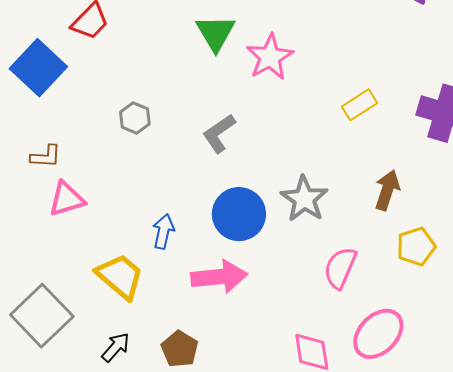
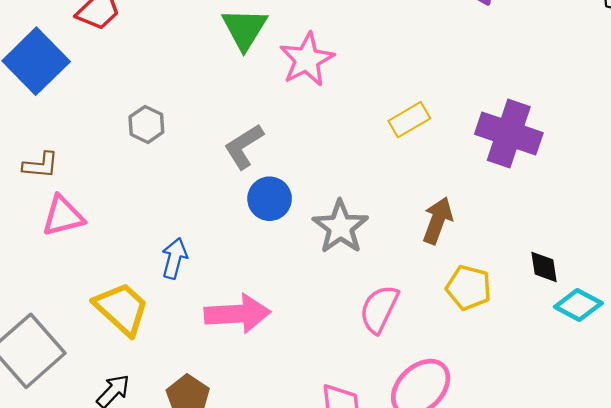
blue circle: (239, 214) -> (270, 199), moved, size x0.7
yellow pentagon: (416, 246) -> (469, 288), turned 30

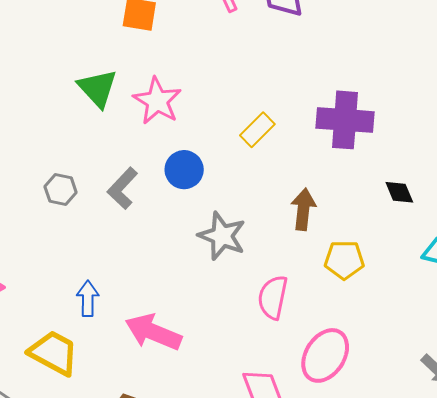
gray hexagon: (146, 124) -> (61, 189), moved
blue circle: (270, 199) -> (184, 170), moved
black diamond: (544, 267) -> (399, 192), moved
pink arrow: (237, 314) -> (153, 332), turned -140

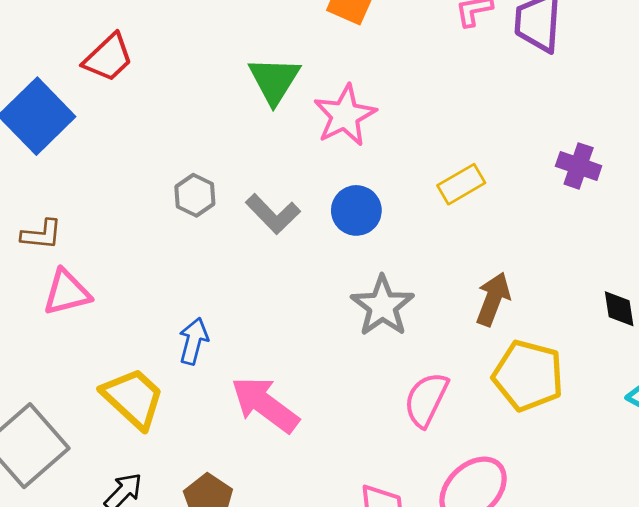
purple cross: (345, 120) -> (579, 166), moved, size x0.6
gray L-shape: (122, 188) -> (273, 214), turned -102
yellow pentagon: (344, 260) -> (528, 376), size x1.4

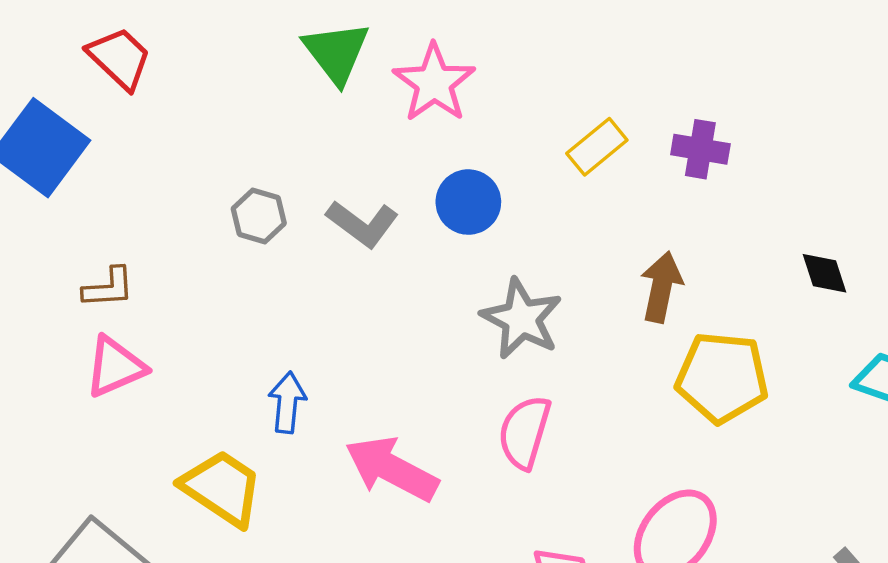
red trapezoid: (108, 58) -> (120, 58), turned -84
purple cross: (579, 166) -> (700, 149), moved
brown L-shape: (41, 235) -> (108, 288), moved
pink semicircle: (426, 400) -> (525, 432), moved

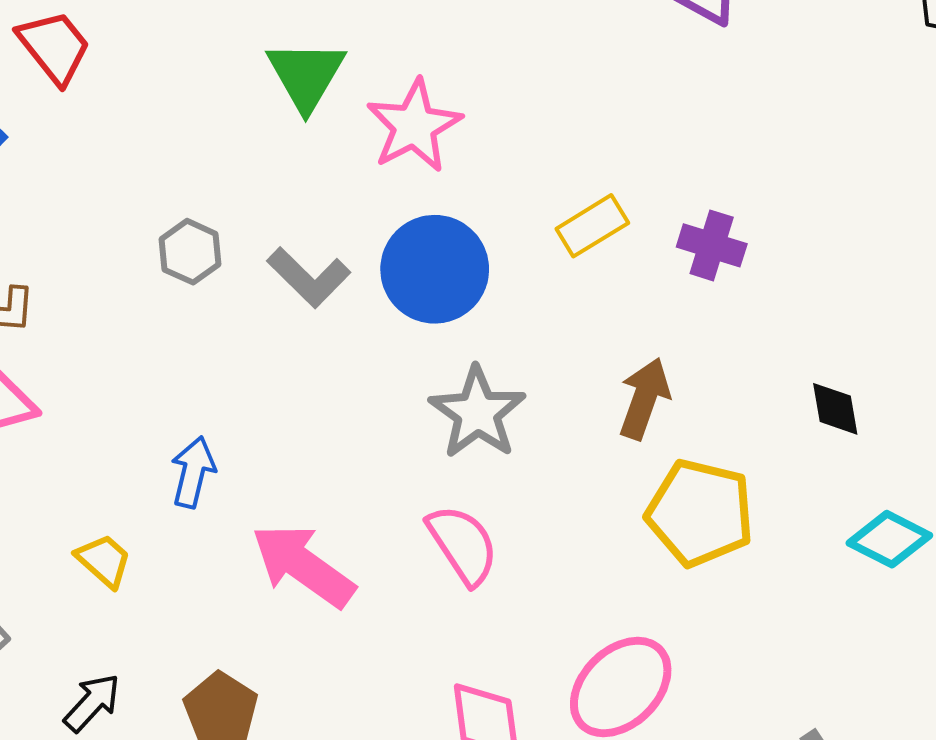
blue circle: (468, 202) -> (435, 269), size x1.4
pink semicircle: (525, 432) -> (463, 545), turned 122
yellow trapezoid: (222, 488) -> (104, 560), size x0.6

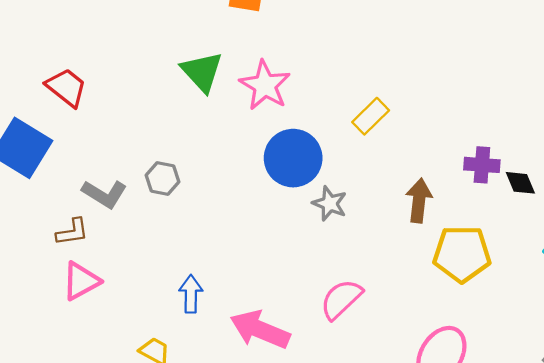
purple cross: (712, 245) -> (482, 165), moved
gray L-shape: (309, 277) -> (104, 194), moved
gray star: (477, 413) -> (330, 204), moved, size x0.7
pink semicircle: (463, 545) -> (341, 299), turned -87

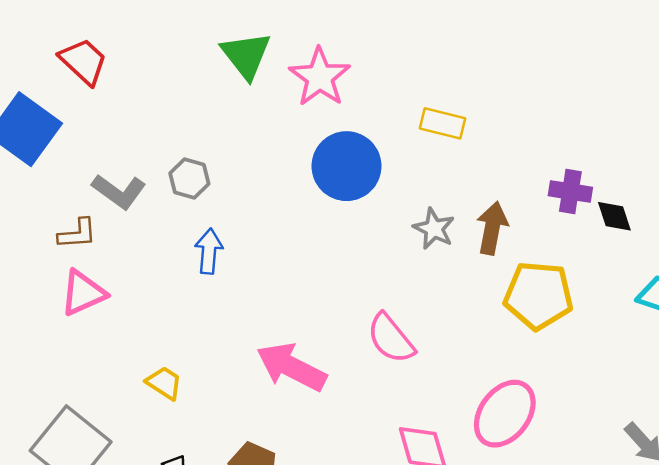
yellow rectangle: (371, 116) -> (443, 123), turned 54
gray star: (330, 204) -> (434, 229), moved
blue arrow: (191, 294) -> (209, 251), moved
pink semicircle: (341, 299) -> (391, 338), turned -90

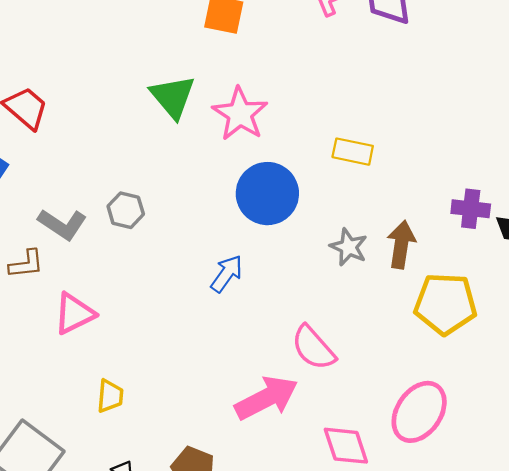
blue arrow: (209, 251) -> (227, 274), moved, turned 33
pink triangle: (83, 293) -> (74, 314), moved
pink arrow: (291, 367) -> (266, 398), moved, turned 128
yellow trapezoid: (164, 383) -> (110, 396), turned 64

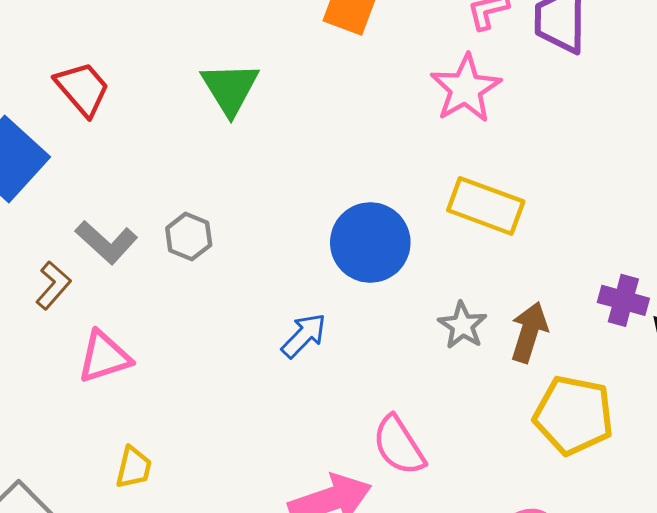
green triangle: (173, 97) -> (230, 88), moved
pink star: (240, 114) -> (466, 88), moved
yellow rectangle: (353, 152) -> (486, 206), size x1.4
brown L-shape: (26, 264) -> (53, 285), turned -51

